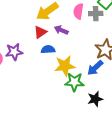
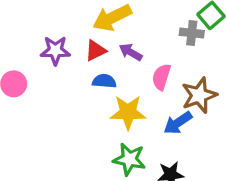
pink semicircle: (78, 11) -> (161, 77), moved
purple star: (14, 52) -> (55, 50), moved
green star: (74, 82) -> (129, 159), moved

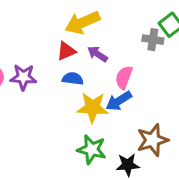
purple star: (55, 50) -> (23, 77), moved
brown star: (199, 95) -> (153, 140), moved
blue arrow: (178, 123) -> (119, 101), moved

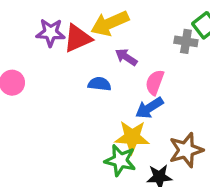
red triangle: (66, 51) -> (78, 38), moved, size x1.4
purple star: (23, 77) -> (51, 33), moved
yellow star: (93, 108) -> (132, 137), moved

